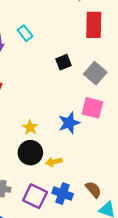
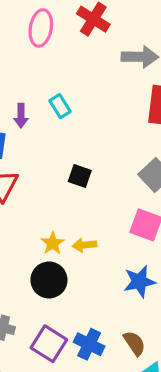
black square: (64, 62) -> (80, 176), moved, turned 35
blue star: (69, 123) -> (139, 282), moved
yellow arrow: (54, 162) -> (84, 245), moved

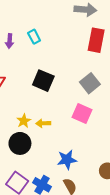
black square: (80, 176) -> (43, 81), size x1.5
blue star: (139, 282) -> (67, 160), moved

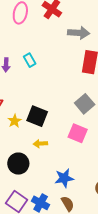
black square: (43, 81) -> (37, 116), moved
yellow star: (24, 121) -> (15, 121), moved

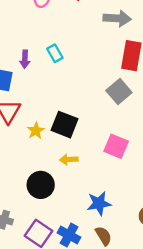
gray square: (85, 104) -> (119, 91), moved

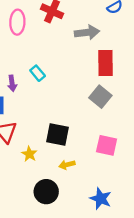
yellow star: (36, 131) -> (29, 154), moved
blue star: (99, 203) -> (101, 199), turned -30

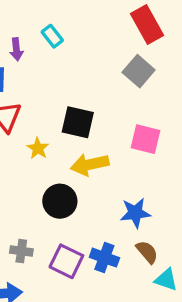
red rectangle: (106, 63) -> (147, 24), turned -30
yellow arrow: (67, 165) -> (90, 165), size x1.6
blue star: (101, 199) -> (135, 213), turned -30

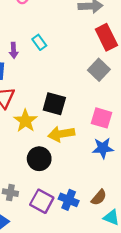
yellow star: (38, 148) -> (25, 121), size x1.5
blue star: (135, 213) -> (103, 148), moved
brown semicircle: (147, 252) -> (99, 197), turned 78

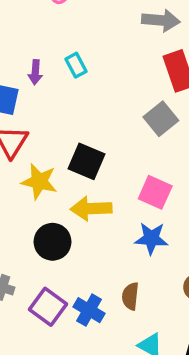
yellow star: (25, 121) -> (39, 181), turned -30
brown semicircle: (99, 197) -> (130, 296), moved, turned 138

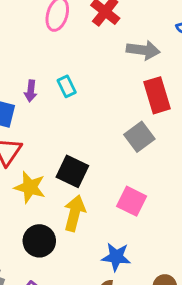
yellow arrow: (91, 209) -> (75, 213), turned 104
blue star: (151, 238) -> (116, 257), moved

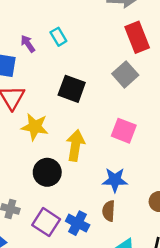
purple arrow: (31, 91) -> (28, 44), turned 144
black square: (72, 171) -> (72, 89), moved

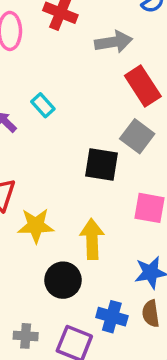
black square: (72, 89) -> (101, 164), moved
blue cross: (78, 223) -> (112, 317), moved

